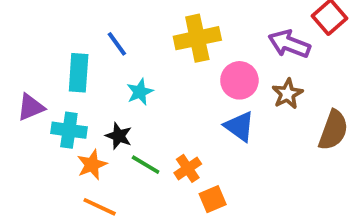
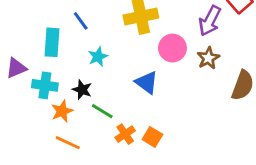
purple arrow: (289, 44) -> (210, 21), turned -84
blue triangle: (239, 126) -> (147, 82), moved
orange cross: (188, 168) -> (125, 134), moved
orange square: (213, 199) -> (152, 137), turned -36

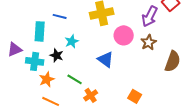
blue line: (81, 21) -> (60, 16), turned -40
black star: (82, 90) -> (57, 55), moved
orange square: (152, 137) -> (135, 96), moved

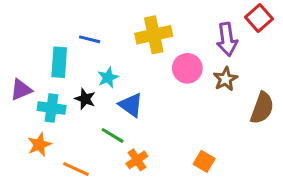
purple arrow: (150, 16) -> (227, 39), turned -35
blue triangle: (106, 59) -> (131, 105), moved
orange star: (47, 79) -> (39, 145), moved

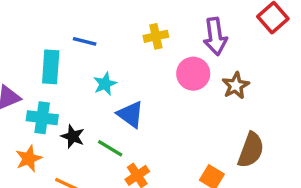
yellow cross: (154, 35) -> (156, 36), size x0.6
purple arrow: (227, 39) -> (215, 36), moved
black star: (85, 99) -> (73, 136), moved
brown semicircle: (262, 108) -> (251, 150), moved

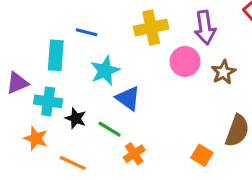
yellow cross: (156, 36) -> (151, 28), size x1.5
cyan star: (105, 84) -> (105, 71), size x1.4
orange star: (29, 158) -> (36, 138), turned -30

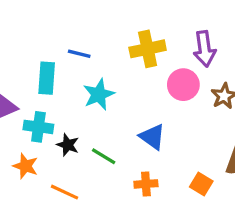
blue triangle: (128, 98) -> (152, 137), moved
orange cross: (134, 154) -> (146, 184), moved, turned 30

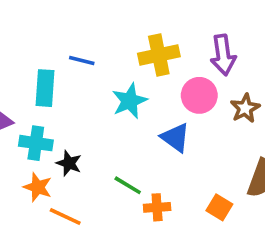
cyan star: (99, 94) -> (129, 101), moved
blue triangle: (152, 137) -> (175, 138), moved
green line: (104, 156) -> (128, 185), moved
orange star: (25, 166) -> (38, 187), moved

